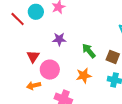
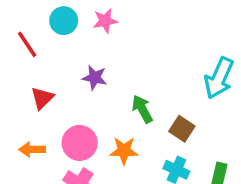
red line: (18, 19) -> (27, 44), moved
pink circle: (50, 70) -> (80, 143), moved

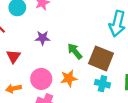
brown square: (182, 129) -> (101, 58), size x1.6

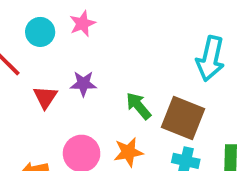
red triangle: (14, 56) -> (45, 97), moved

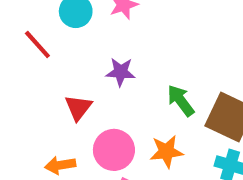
red triangle: (45, 97) -> (78, 108), moved

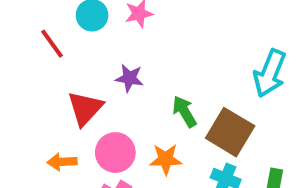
red triangle: (78, 108) -> (85, 108), size x1.4

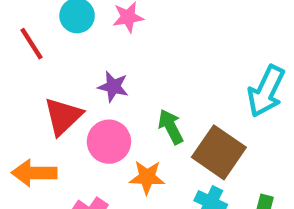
pink circle: (115, 153) -> (109, 142), moved
orange arrow: (62, 162) -> (34, 173), size x1.4

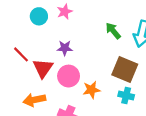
red line: (32, 44) -> (21, 54), moved
green arrow: (171, 127) -> (113, 31), moved

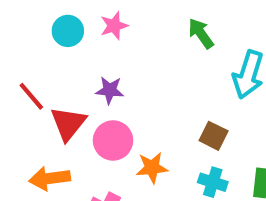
green arrow: (113, 31) -> (201, 33), moved
brown square: (125, 69) -> (214, 136), size x0.6

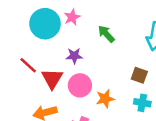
cyan circle: (68, 31) -> (45, 24), size x1.6
green arrow: (201, 33) -> (106, 34), moved

